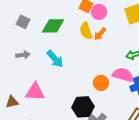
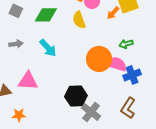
orange arrow: (100, 34) -> (113, 13), moved
orange circle: (101, 83) -> (99, 59), moved, size x1.6

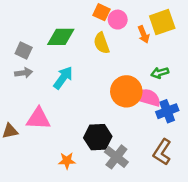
gray square: (16, 11) -> (24, 51), moved
orange arrow: (113, 13) -> (144, 34), turned -64
cyan arrow: (48, 48) -> (63, 78), turned -102
orange star: (19, 115) -> (67, 161), moved

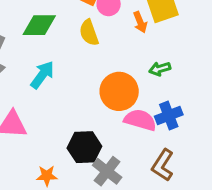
pink semicircle: (147, 98) -> (140, 120), moved

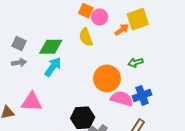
orange arrow: (140, 22) -> (122, 30), turned -104
green diamond: (39, 25) -> (51, 47), moved

